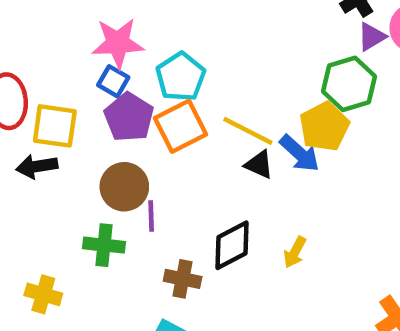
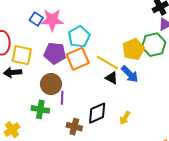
blue square: (113, 81) -> (36, 19), moved
purple pentagon: (129, 117) -> (55, 53), turned -30
yellow pentagon: (324, 126) -> (133, 49), moved
yellow cross: (43, 294) -> (12, 130), turned 35

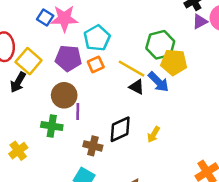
green hexagon: (154, 45) -> (160, 45), moved
yellow pentagon: (133, 49) -> (174, 62), moved, turned 30
yellow square: (22, 55) -> (29, 61), turned 30
orange square: (78, 59) -> (96, 64), size x0.6
black arrow: (13, 73) -> (18, 82), turned -54

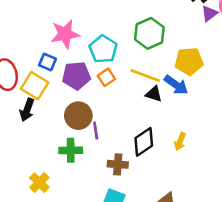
blue square: (45, 18) -> (47, 62), moved
green hexagon: (160, 45) -> (149, 33), moved

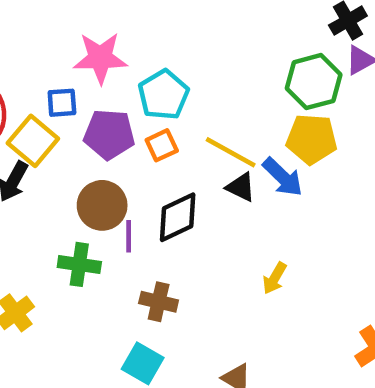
green hexagon: (149, 33) -> (314, 82), moved
blue square: (47, 62) -> (62, 103), turned -36
black diamond: (144, 142) -> (178, 217), moved

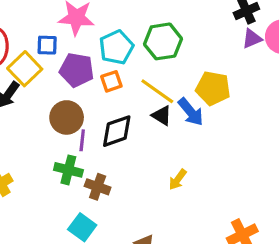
green hexagon: (314, 82) -> (163, 41), moved
green cross: (79, 264) -> (68, 170), moved

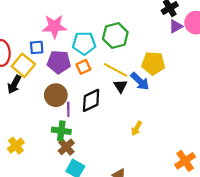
cyan pentagon: (116, 47) -> (84, 43), turned 30
black triangle: (162, 116) -> (120, 86), turned 32
brown cross: (98, 187) -> (66, 147), moved, turned 35

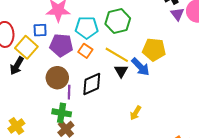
purple triangle: (176, 26) -> (177, 14), turned -40
orange square: (83, 67) -> (85, 51), turned -32

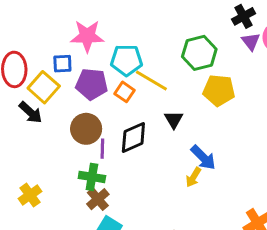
green hexagon: (118, 21) -> (199, 53), moved
yellow line: (117, 55) -> (151, 80), moved
black arrow: (17, 66) -> (31, 112), turned -78
blue arrow: (140, 67) -> (203, 157), moved

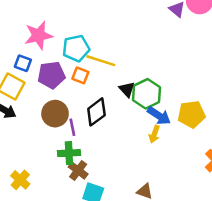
green hexagon: (199, 53) -> (147, 94), moved
blue square: (62, 64) -> (23, 63), turned 35
yellow pentagon: (219, 90) -> (192, 114), moved

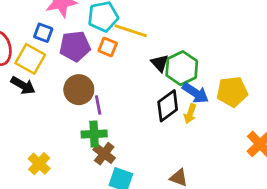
black diamond: (96, 112) -> (168, 106), moved

